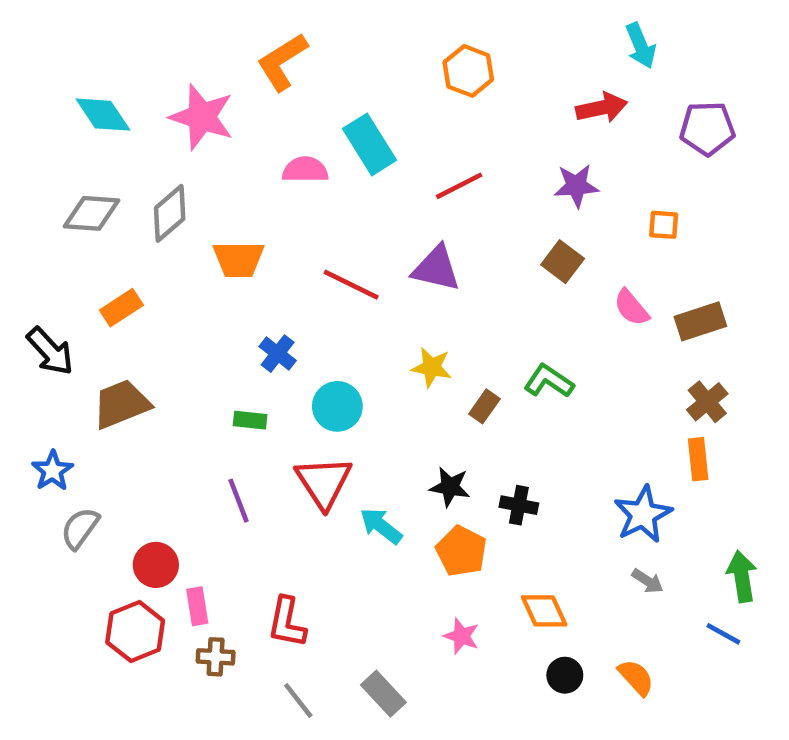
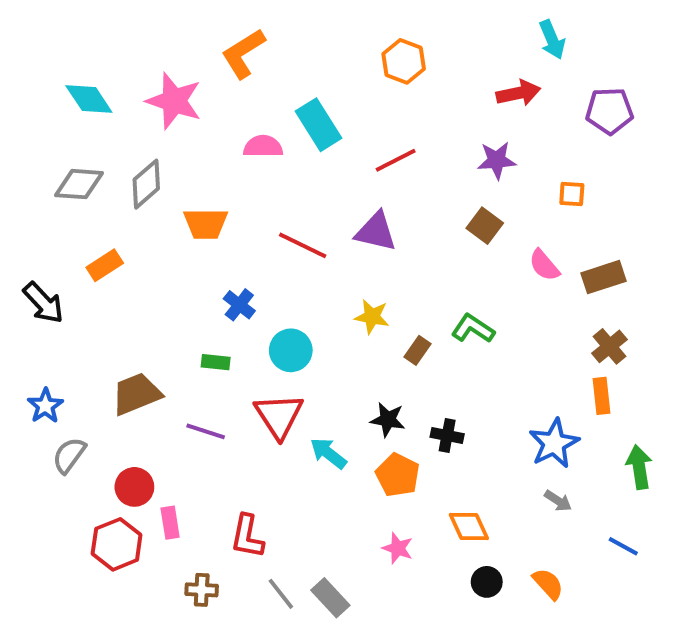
brown trapezoid: (121, 404) -> (136, 394), moved
purple line: (239, 501) -> (206, 431), turned -51
green arrow: (742, 576) -> (639, 467), moved
brown cross: (216, 657) -> (202, 590), moved
gray line: (298, 700) -> (281, 594), moved

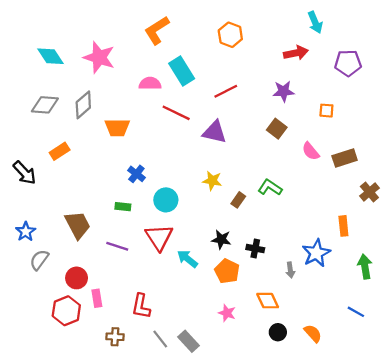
orange L-shape: (243, 53) -> (157, 30), moved
red line: (303, 245) -> (176, 113), moved
brown cross: (609, 346) -> (369, 192), moved
brown trapezoid: (136, 394) -> (78, 225), turned 84
gray arrow: (558, 501) -> (290, 270), moved, turned 49

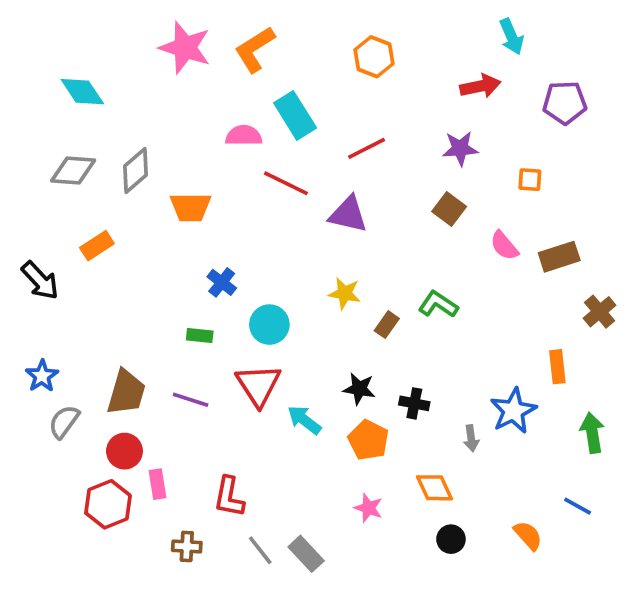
pink star: (99, 57) -> (185, 48), moved
brown trapezoid: (78, 225) -> (126, 392), moved, turned 44
orange semicircle: (313, 333) -> (528, 535), moved

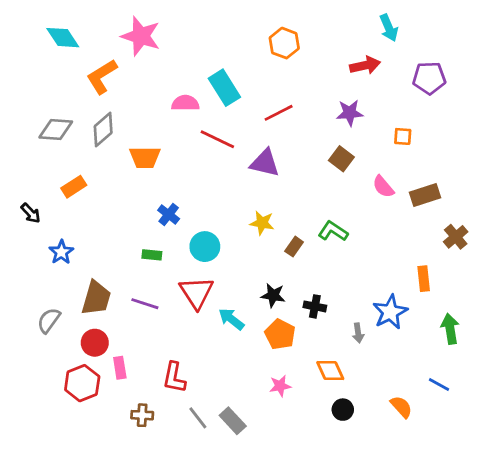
orange L-shape: (255, 49) -> (102, 77), moved
cyan diamond: (82, 92) -> (63, 38), moved
black arrow: (40, 281) -> (31, 213), size x0.7
blue star: (42, 376) -> (61, 252), moved
pink star: (368, 508) -> (280, 386), turned -30

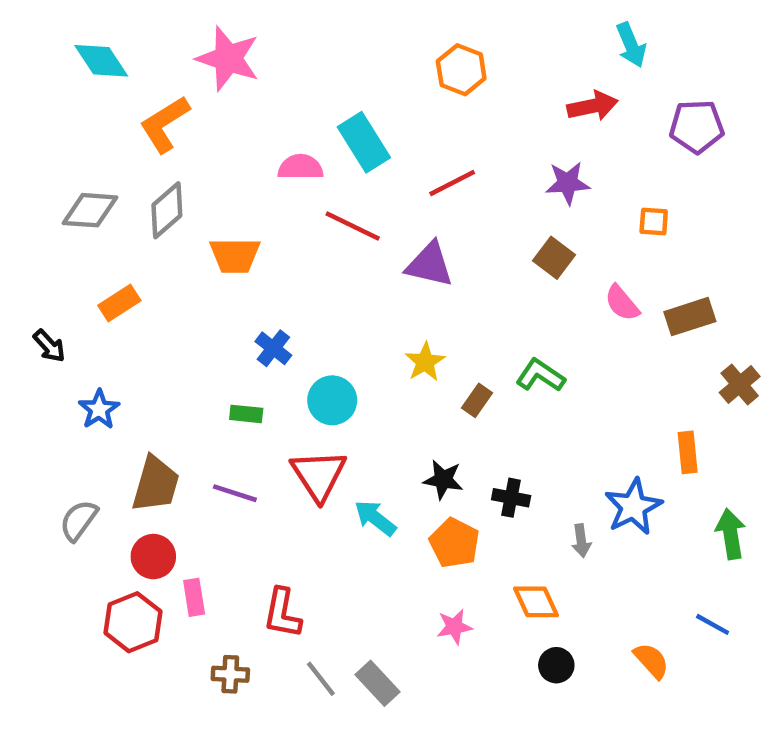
yellow star: (262, 223) -> (425, 362), turned 30

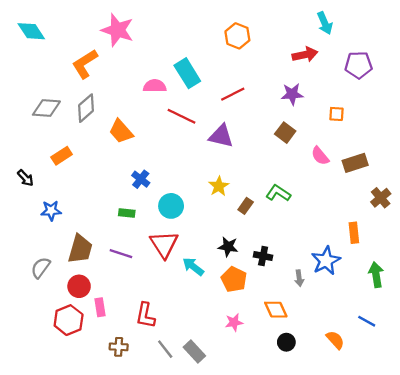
cyan diamond: (101, 61) -> (31, 31), moved
orange trapezoid: (235, 255) -> (121, 131), turned 48
blue star: (99, 409) -> (51, 211), turned 30

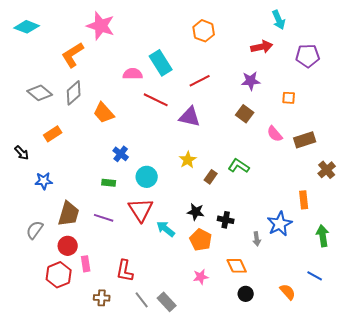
cyan diamond: (31, 31) -> (27, 27), turned -35
gray diamond: (46, 108) -> (40, 93), turned 35

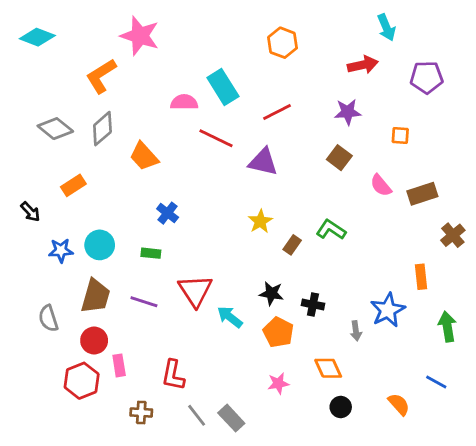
cyan circle: (147, 177) -> (100, 245), moved
gray semicircle: (35, 230) -> (48, 318), turned -54

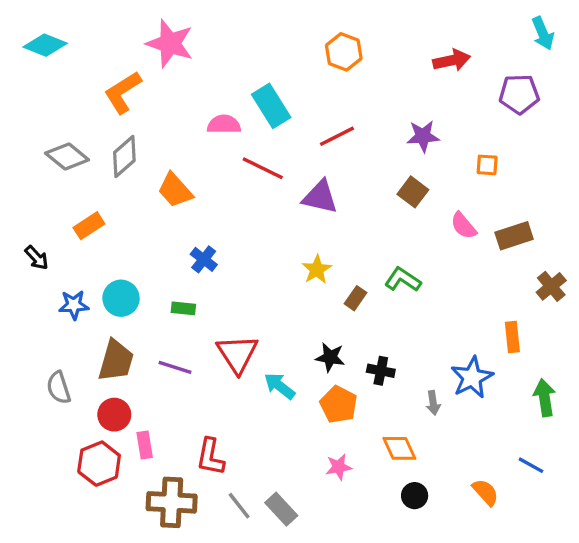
cyan arrow: (386, 27) -> (543, 33), moved
red arrow: (363, 65) -> (452, 60), moved
brown cross: (141, 413) -> (172, 502), size x1.8

